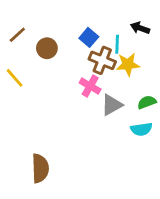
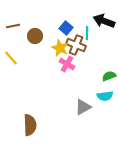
black arrow: (140, 28) -> (104, 21), size x1.5
brown line: (17, 35) -> (13, 26), turned 32
yellow star: (128, 64) -> (60, 48), moved, turned 30
gray triangle: (112, 105) -> (83, 107), moved

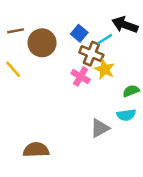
cyan line: (87, 33) -> (105, 39), turned 56
brown circle: (35, 36) -> (42, 43), size x1.5
yellow star: (60, 48) -> (105, 69), moved
brown semicircle: (30, 125) -> (36, 150), turned -90

